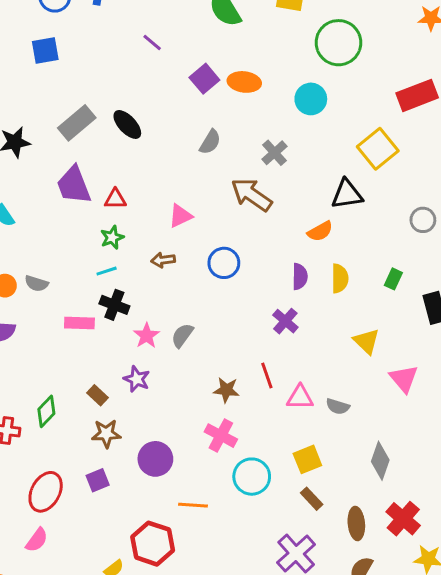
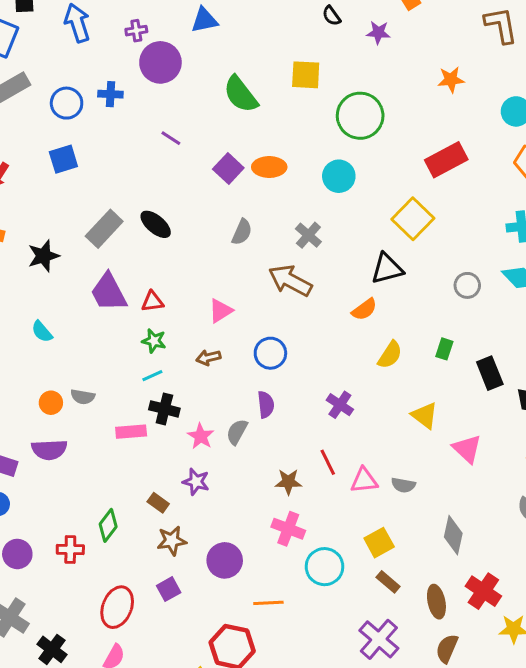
green star: (112, 237) -> (154, 341), turned -30
purple semicircle: (300, 277) -> (266, 405), moved
yellow semicircle: (340, 278) -> (390, 355), turned 40

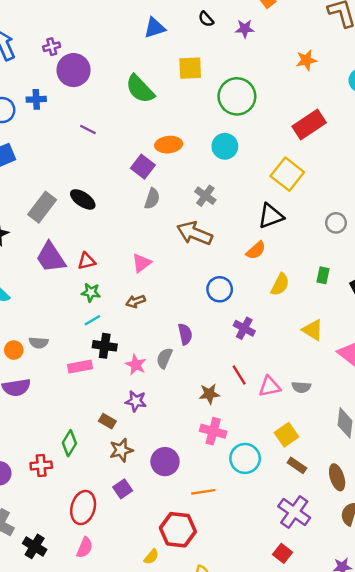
blue triangle: (204, 20) -> (155, 28), moved
purple square: (228, 168) -> (143, 167), moved
blue circle: (270, 353) -> (220, 289), moved

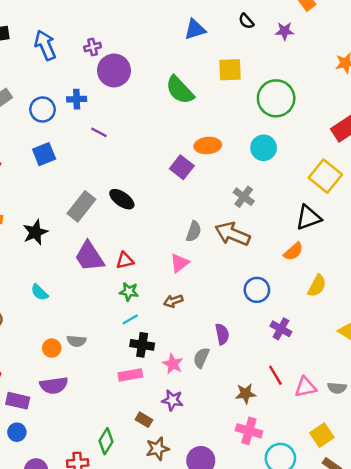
purple line: (88, 129) -> (99, 132), moved
gray semicircle: (152, 199) -> (194, 231), moved
pink rectangle: (80, 367) -> (130, 375), moved

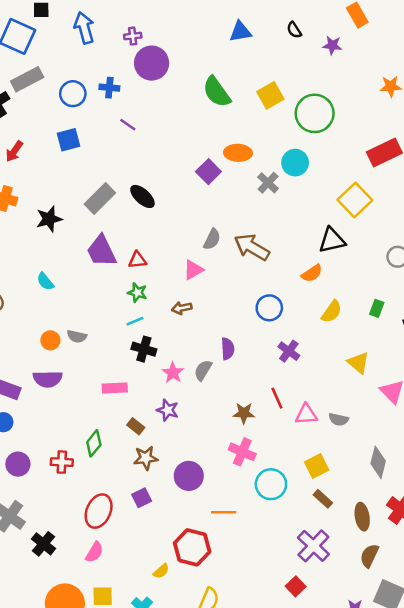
yellow square: (230, 70) -> (270, 95), moved, turned -35
gray cross: (244, 197) -> (268, 183), moved
pink rectangle: (130, 375) -> (115, 388), moved

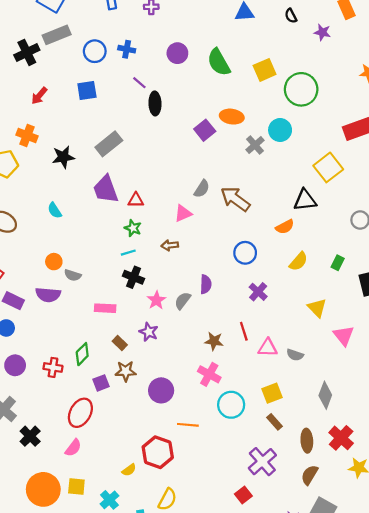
purple circle: (152, 63) -> (177, 53), moved, size x0.7
black ellipse: (142, 196) -> (155, 103), moved, turned 40
gray semicircle: (77, 336) -> (73, 275), moved
purple square: (142, 498) -> (101, 383), moved

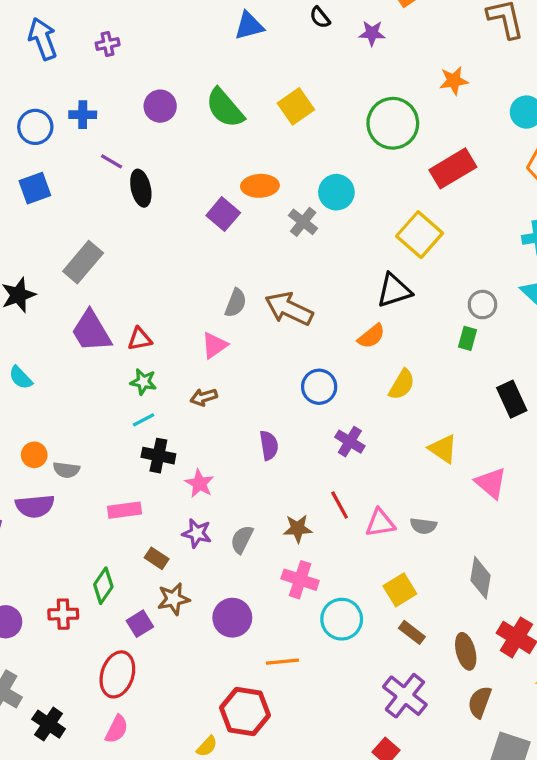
green circle: (301, 89) -> (393, 123), moved
green rectangle: (338, 263) -> (468, 338), moved
gray semicircle: (183, 301) -> (242, 539), moved

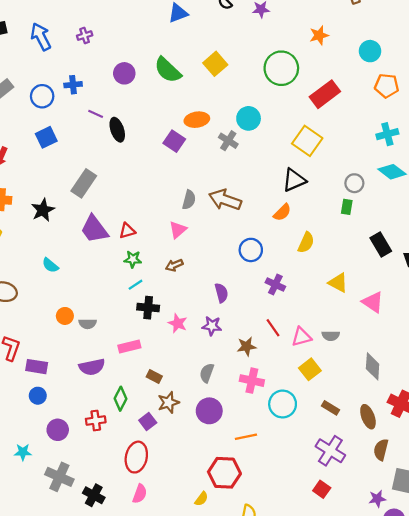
purple semicircle: (35, 506) -> (92, 367), moved
purple star: (197, 533) -> (212, 326), moved
gray semicircle: (242, 539) -> (207, 373), moved
yellow square: (400, 590) -> (310, 369), moved

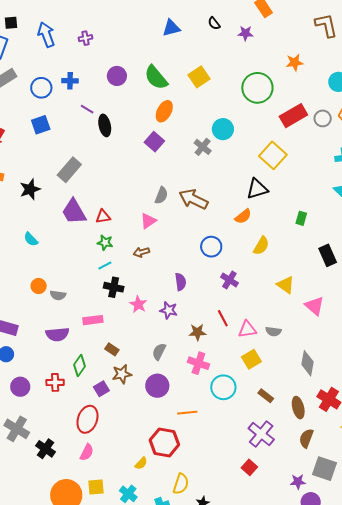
orange ellipse: (197, 120) -> (164, 111), moved, turned -60
gray circle: (354, 183) -> (323, 118), moved

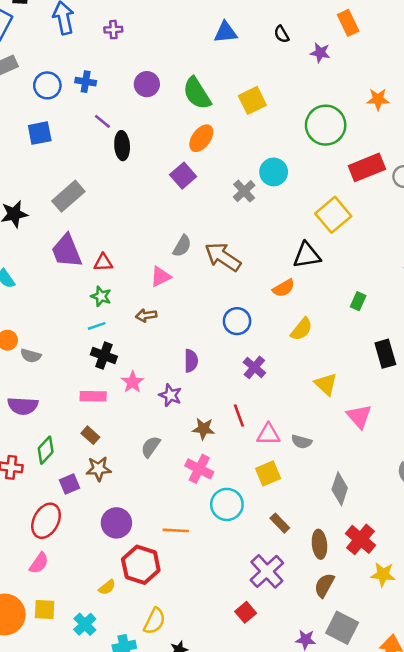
pink rectangle: (93, 320) -> (93, 396), moved
purple circle: (157, 386) -> (116, 523), moved

